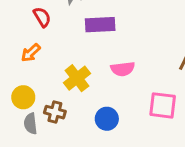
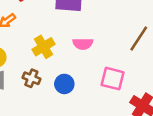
brown cross: (55, 112) -> (31, 78), moved

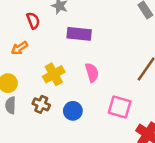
pink semicircle: (83, 44) -> (92, 72), turned -108

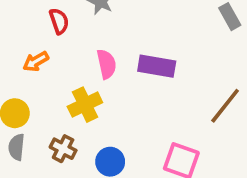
purple rectangle: (79, 34) -> (157, 66), moved
pink semicircle: (92, 72) -> (106, 64), moved

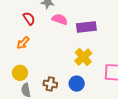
pink semicircle: (106, 64) -> (60, 19), moved, turned -42
yellow cross: (85, 105) -> (83, 57), moved

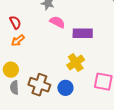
red semicircle: (29, 18) -> (15, 22), moved
brown cross: (50, 84) -> (39, 85), size x1.5

